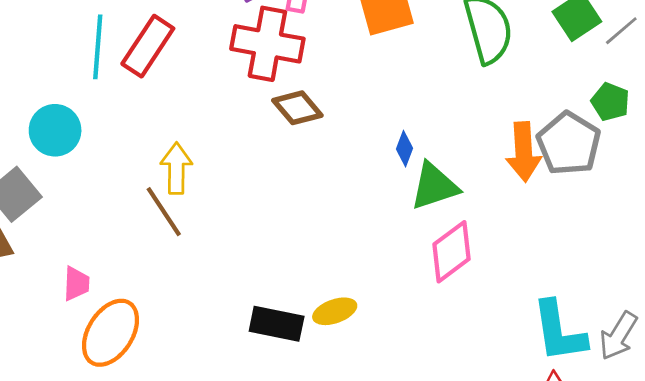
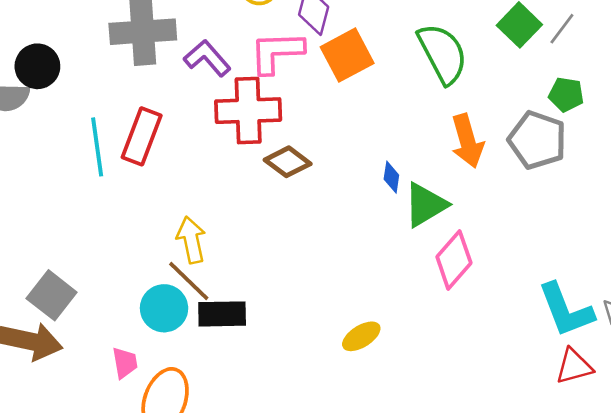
cyan circle: (55, 130) -> (164, 308), moved
orange arrow: (524, 152) -> (467, 141), moved
black rectangle: (277, 324) -> (222, 314), moved

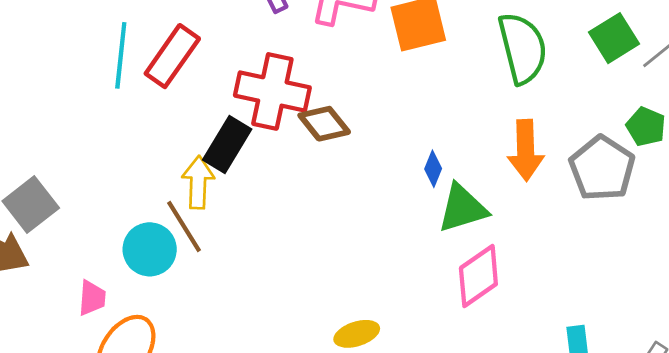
red cross: (248, 111) -> (272, 91), moved
black rectangle: (222, 314) -> (227, 145), moved, turned -72

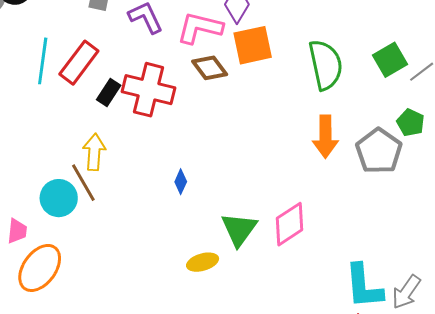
brown diamond: (324, 124) -> (210, 68), moved
black rectangle: (227, 145) -> (109, 93), moved, size x0.7
blue diamond: (433, 169) -> (181, 182), moved
green triangle: (463, 208) -> (239, 229), moved, turned -39

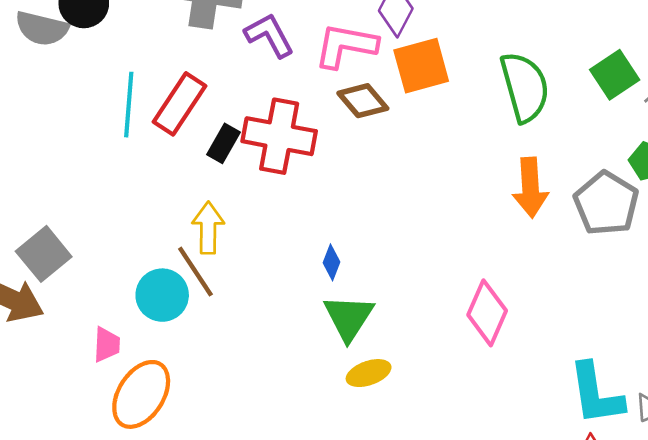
pink diamond: (289, 224) -> (487, 313), turned -30
green triangle: (239, 229) -> (349, 318), moved

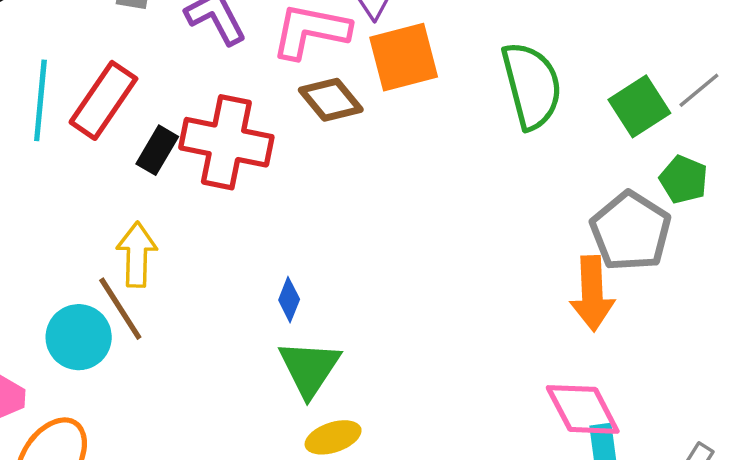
green square: (615, 75) -> (639, 106), moved
orange arrow: (530, 188) -> (592, 293), moved
pink diamond: (487, 313) -> (583, 409), moved, turned -52

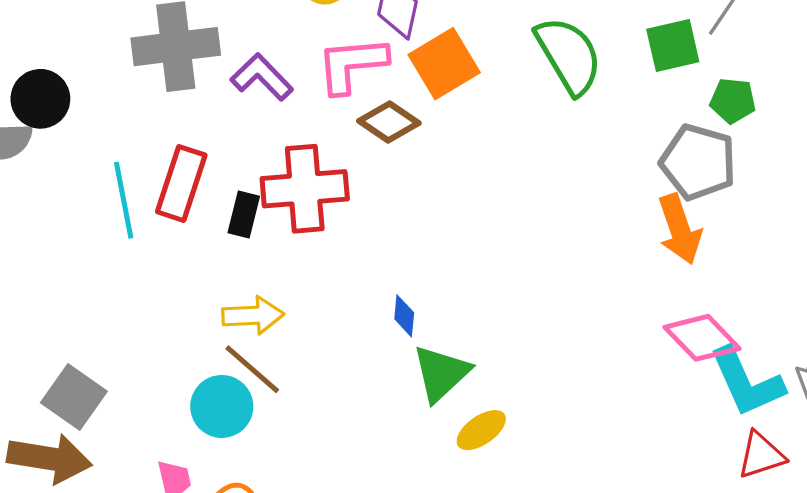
green square: (639, 106) -> (673, 46), turned 36
yellow arrow: (137, 255) -> (253, 315), turned 102
green triangle: (309, 368) -> (441, 373), turned 30

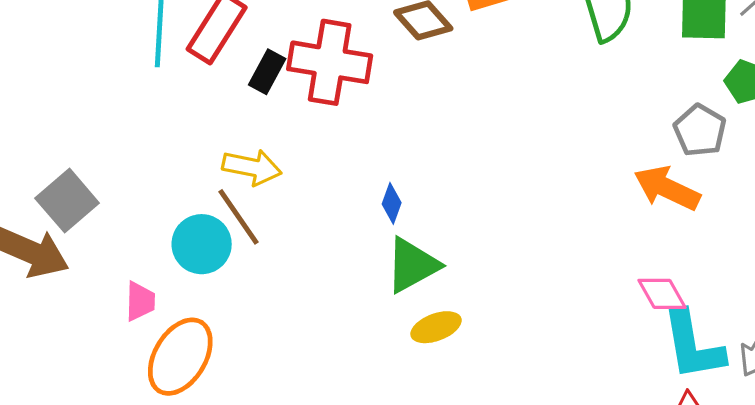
gray pentagon: (698, 162) -> (700, 130), size x0.7
orange arrow: (680, 229) -> (667, 188), turned 120
pink diamond: (702, 338) -> (662, 294), size x0.7

